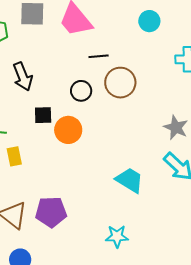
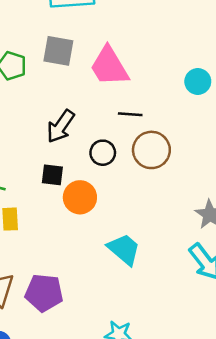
black arrow: (23, 77) -> (61, 126), moved, turned 48
cyan trapezoid: (130, 180) -> (124, 249), moved

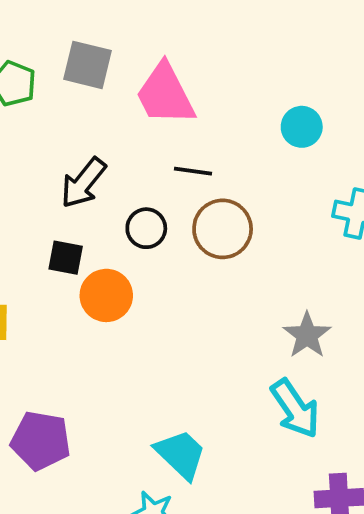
cyan trapezoid: (124, 249) -> (181, 454), moved

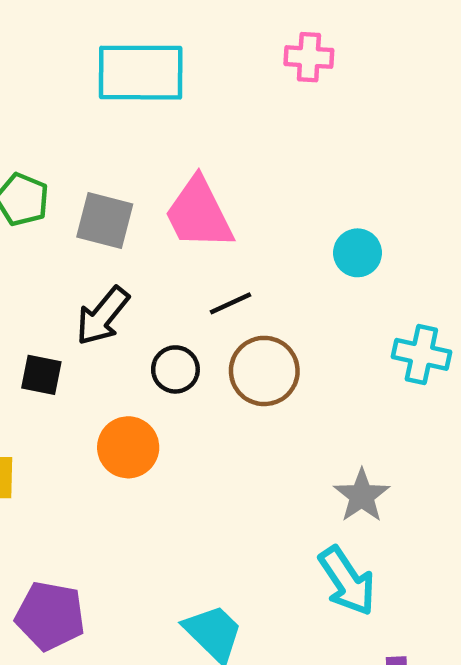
gray square: (87, 65) -> (105, 220), moved
black line: (193, 171) -> (230, 303), turned -33
black square: (66, 258) -> (41, 375), moved

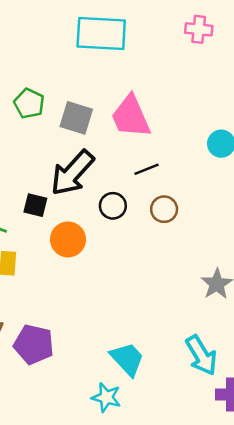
black arrow: (103, 316) -> (72, 173), size x1.4
brown circle: (264, 371) -> (164, 209), size x0.7
orange circle: (128, 447) -> (68, 239), moved
cyan arrow: (347, 581) -> (201, 355), moved

